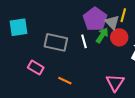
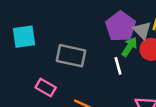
white line: (84, 41) -> (118, 66), moved

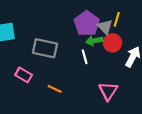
green arrow: (129, 47) -> (94, 41), turned -133

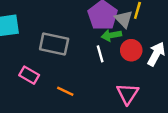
red circle: (112, 43) -> (131, 50), moved

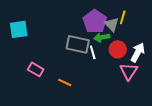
gray rectangle: (54, 44) -> (78, 44), moved
pink triangle: (127, 94) -> (129, 71), moved

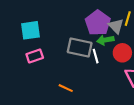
cyan square: (19, 29) -> (30, 30), moved
pink rectangle: (36, 69) -> (35, 56), moved, turned -49

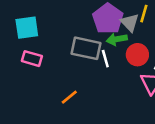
pink rectangle: (35, 56) -> (32, 59), turned 35
orange line: (66, 88) -> (69, 97), turned -64

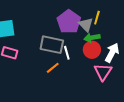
green arrow: (117, 39) -> (92, 38), moved
orange line: (69, 97) -> (53, 68), moved

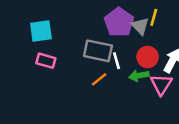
green arrow: (92, 38) -> (139, 76), moved

